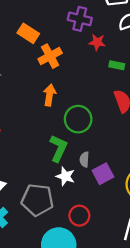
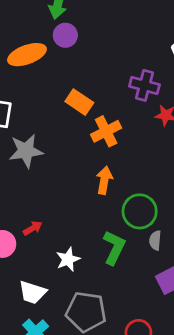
gray semicircle: (84, 159) -> (155, 240), moved
white star: (65, 176) -> (68, 259), moved, turned 30

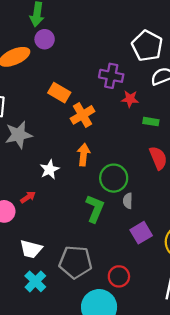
white star: (68, 259) -> (50, 170), moved

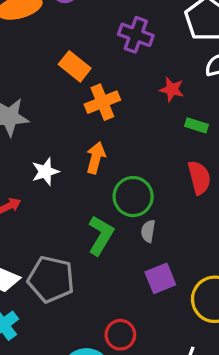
purple cross: (111, 76) -> (136, 35), moved
gray pentagon: (75, 262) -> (51, 279), moved

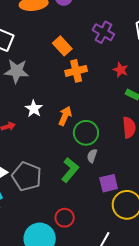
orange arrow: (96, 158) -> (65, 116), moved
white star: (45, 172) -> (34, 109), turned -30
green L-shape: (101, 235) -> (70, 170), moved
purple square: (160, 278) -> (109, 183), moved

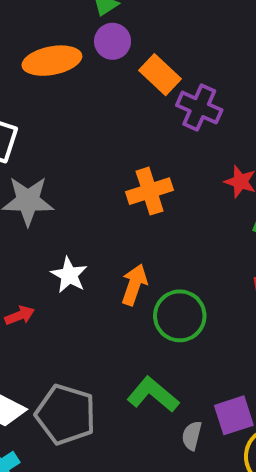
orange rectangle: (62, 46) -> (160, 75), moved
gray semicircle: (92, 156) -> (192, 436), moved
green L-shape: (70, 170) -> (153, 394), turned -85

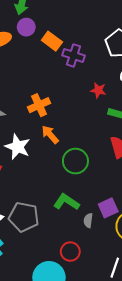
orange cross: (150, 191) -> (39, 105), moved
white star: (69, 275) -> (18, 147), size x1.4
orange arrow: (134, 285) -> (50, 135), moved, turned -54

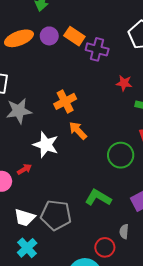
purple circle: (26, 27) -> (49, 36), moved
green circle: (75, 161) -> (121, 155), moved
gray semicircle: (88, 220) -> (124, 232), moved

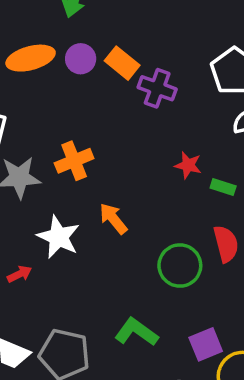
red star: (124, 83) -> (188, 165), moved
orange cross: (65, 101) -> (74, 161), moved

